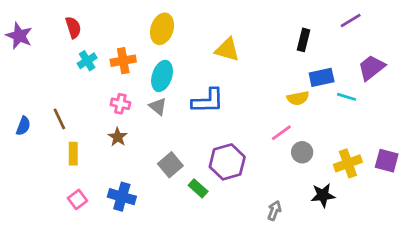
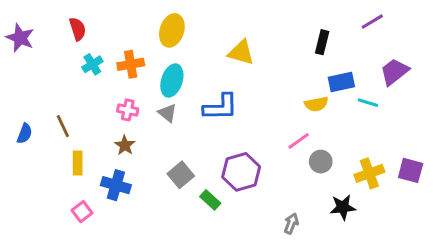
blue cross: (122, 197) -> (116, 185), moved

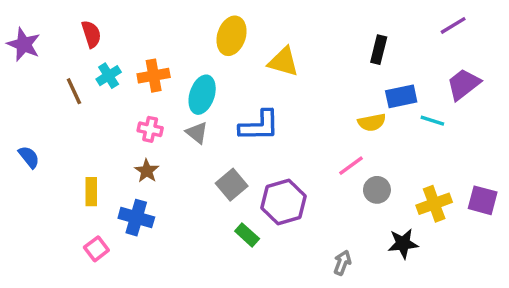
purple line: (372, 22) -> (453, 25), moved
yellow ellipse: (172, 30) -> (232, 36), moved
brown line: (63, 126) -> (74, 91), moved
blue semicircle: (25, 134) -> (29, 157), turned -60
gray square: (181, 175) -> (232, 185), moved

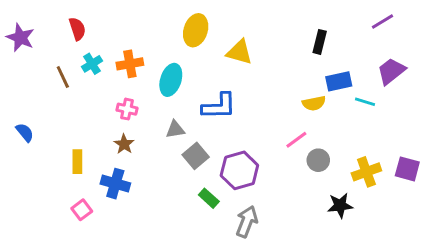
gray triangle: (197, 133) -> (175, 130), moved, turned -48
gray arrow: (342, 263) -> (247, 222), moved, size x1.5

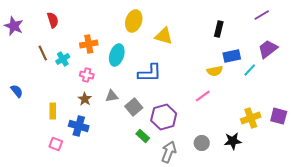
cyan cross: (92, 64) -> (63, 59), moved
cyan line: (365, 102) -> (250, 70), turned -64
gray triangle: (175, 130) -> (112, 96), moved
gray circle: (318, 160) -> (202, 143), moved
pink square: (82, 210) -> (56, 144), turned -32

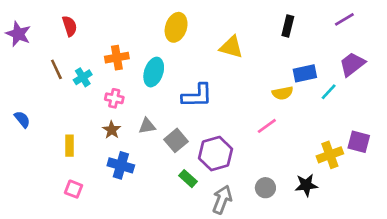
black rectangle: (219, 29) -> (288, 26), moved
yellow triangle: (164, 36) -> (231, 47), moved
purple square: (279, 116) -> (359, 142), moved
blue cross: (79, 126) -> (121, 165), moved

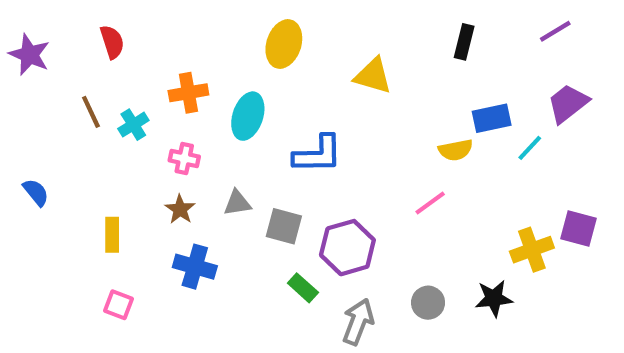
gray square: (176, 140) -> (284, 226), turned -35

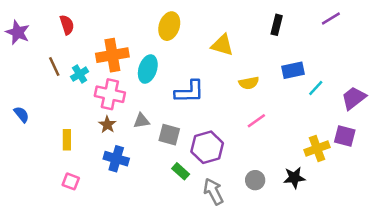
orange cross: (188, 93) -> (112, 55), size x1.4
purple trapezoid: (568, 103) -> (354, 98), moved
yellow semicircle: (456, 150) -> (249, 83), moved
pink cross: (184, 158) -> (110, 94), size x1.6
gray arrow: (358, 322) -> (213, 192), turned -48

